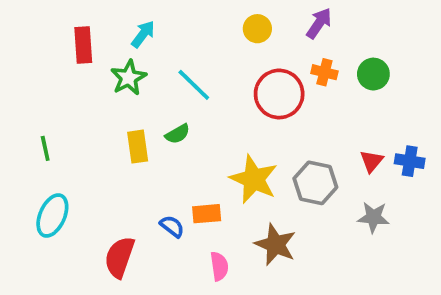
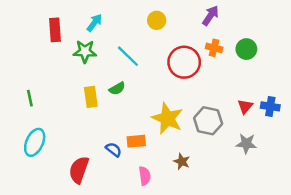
yellow circle: (257, 29) -> (157, 20), moved
green star: (129, 78) -> (85, 51), turned 30
brown star: (275, 245) -> (182, 161), size x0.6

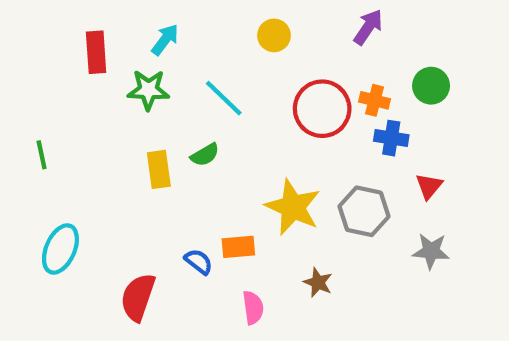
orange cross: (214, 48) -> (374, 100), moved
green line: (30, 98) -> (42, 155), moved
blue cross: (270, 106) -> (391, 138), moved

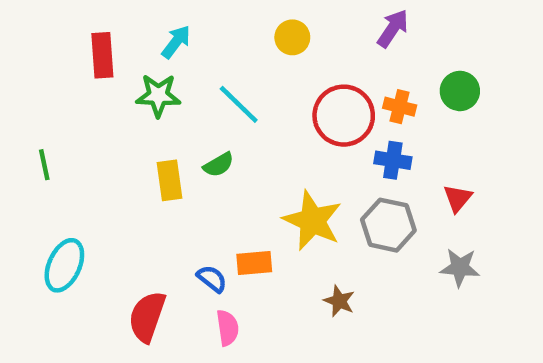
blue cross: (391, 138) -> (393, 160), moved
pink semicircle: (253, 308) -> (228, 328), moved

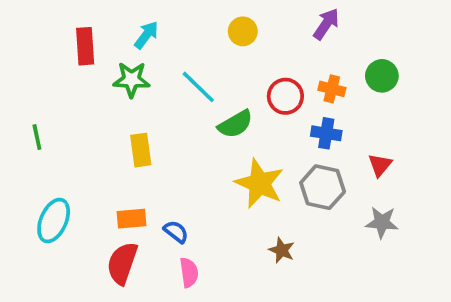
red circle: (344, 116) -> (285, 96), size x0.7
green semicircle: (219, 165) -> (235, 124), moved, size x1.4
orange rectangle: (254, 263) -> (131, 219), moved

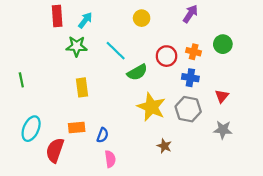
red rectangle: (85, 46) -> (57, 16), moved
blue semicircle: (176, 232) -> (103, 135), turned 72
red semicircle: (122, 263) -> (55, 150), moved

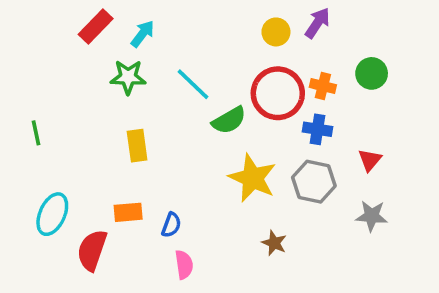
red rectangle: (57, 16) -> (96, 27), turned 48
yellow circle: (142, 18) -> (276, 32), moved
red circle: (167, 56) -> (278, 93), size x1.5

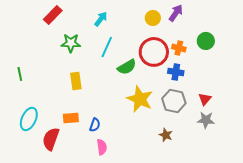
cyan arrow: (143, 34) -> (101, 19), moved
cyan line: (193, 84) -> (107, 47), turned 70
red triangle: (370, 160) -> (205, 99), moved
brown star: (274, 243) -> (166, 135), moved

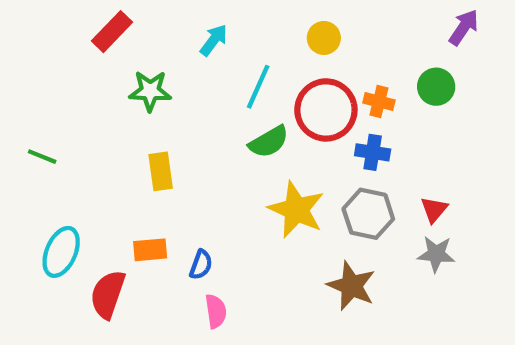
purple arrow: (176, 13) -> (464, 27), moved
cyan line: (107, 47) -> (258, 87), moved
green line: (20, 74) -> (42, 157), turned -56
brown star: (166, 135) -> (351, 286), size x1.6

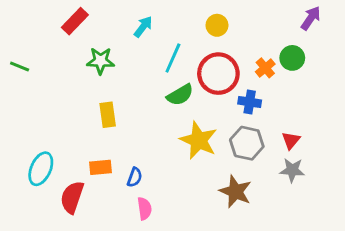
orange cross: (379, 102) -> (265, 68), moved, turned 36
green line: (42, 157) -> (20, 66), moved

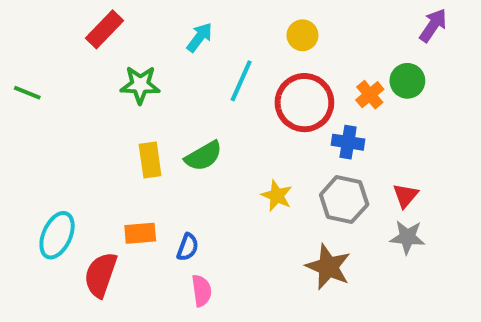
green semicircle: (180, 95) -> (204, 156), moved
yellow star: (199, 140) -> (277, 196), size x0.6

